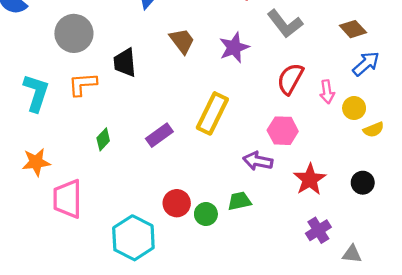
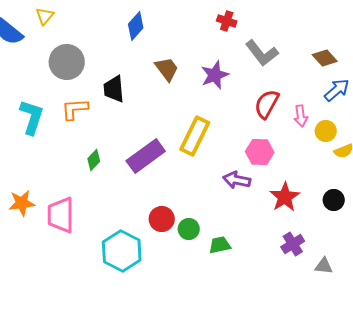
purple rectangle: (159, 135) -> (146, 156), size x1.5
orange star: (36, 162) -> (22, 203), moved
green trapezoid: (239, 201) -> (220, 245), moved

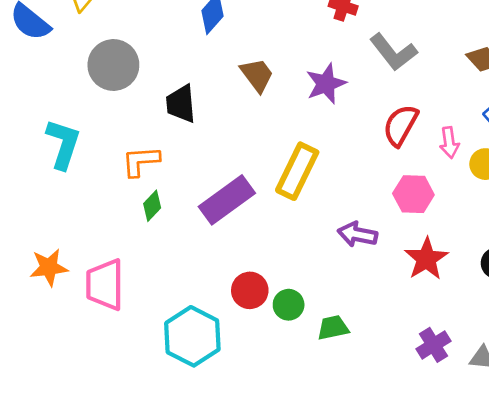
orange L-shape: (75, 109) -> (141, 161), moved
pink hexagon: (260, 152) -> (413, 194), moved
purple cross: (293, 244) -> (434, 345), moved

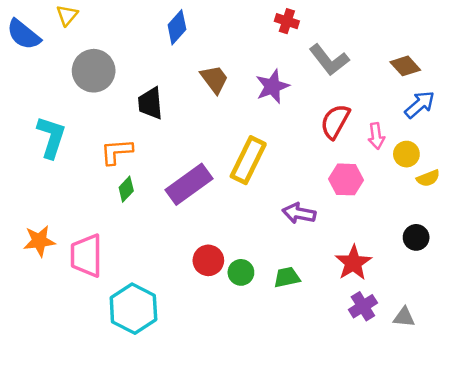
red star: (426, 259) -> (353, 263), moved
green trapezoid: (333, 328) -> (287, 277), moved
cyan hexagon: (192, 336) -> (133, 309), moved

